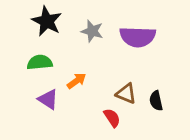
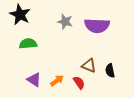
black star: (47, 21) -> (20, 15), moved
orange arrow: (77, 81) -> (57, 81), moved
purple triangle: (48, 99) -> (34, 80), moved

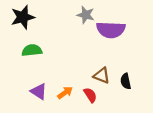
black star: (20, 15) -> (23, 17), turned 30
gray star: (65, 22) -> (86, 15), moved

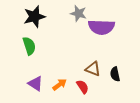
black star: (23, 17) -> (34, 17), moved
green semicircle: (32, 50) -> (29, 46), turned 78

